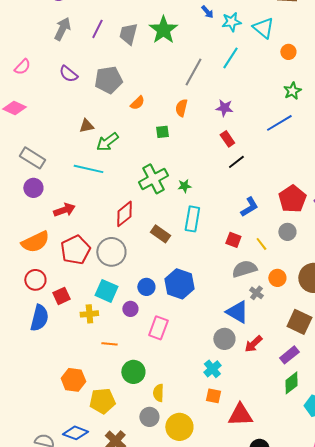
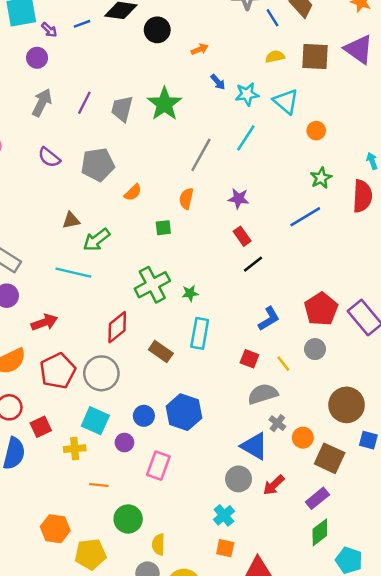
orange circle: (277, 278) -> (303, 438), moved

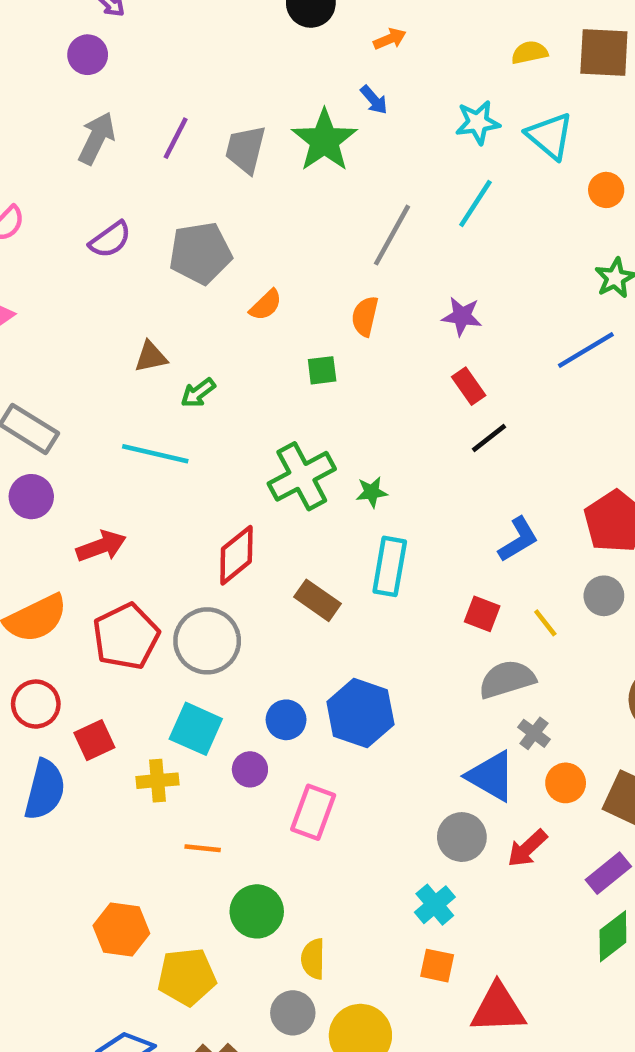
blue arrow: (218, 82) -> (374, 100), moved
purple semicircle: (49, 157) -> (110, 240), turned -75
green arrow: (97, 240) -> (198, 393), size x0.7
orange circle: (303, 438) -> (566, 783), moved

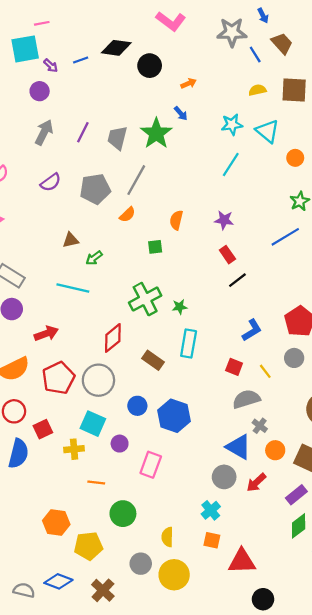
gray line: (392, 235) -> (136, 180), moved
blue circle: (286, 720) -> (137, 406), moved
yellow semicircle: (313, 959) -> (167, 537), moved

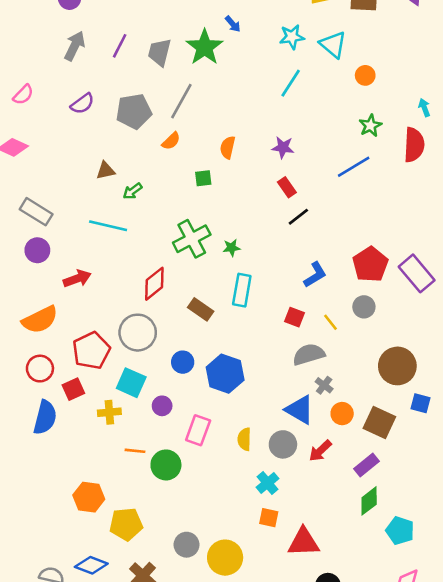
red pentagon: (58, 378) -> (91, 351), moved
green circle: (123, 514) -> (166, 465), moved
yellow semicircle: (167, 537) -> (244, 439), moved

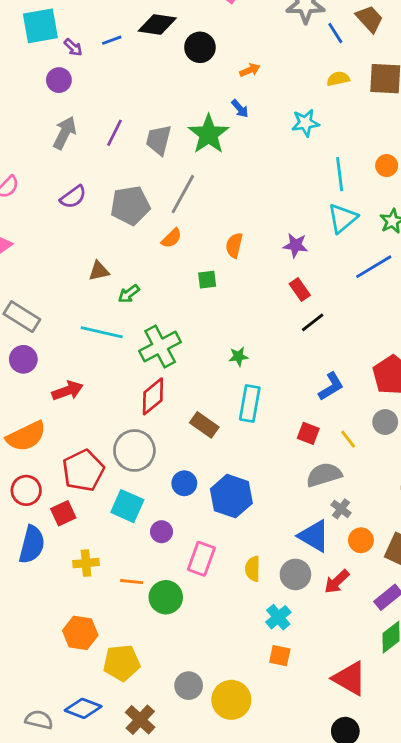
cyan triangle: (333, 45) -> (342, 218), moved, turned 40
cyan line: (291, 83) -> (340, 174), moved, turned -40
green cross: (192, 239) -> (160, 346), moved
yellow cross: (109, 412) -> (86, 563), moved
red triangle: (304, 542) -> (350, 678), moved, turned 32

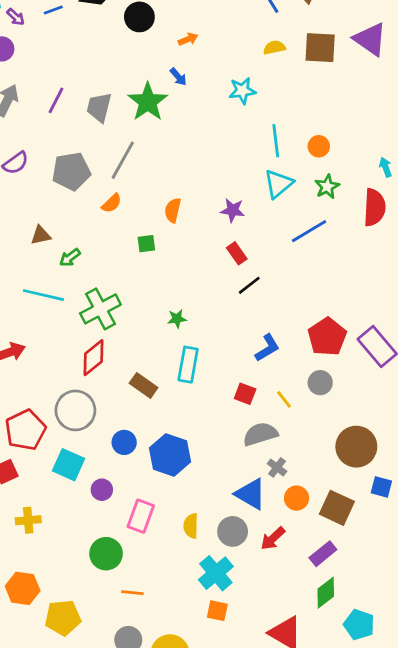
orange circle: (387, 166) -> (319, 146), moved
orange line: (132, 582) -> (132, 593), moved
cyan cross: (278, 617) -> (216, 573), size x1.4

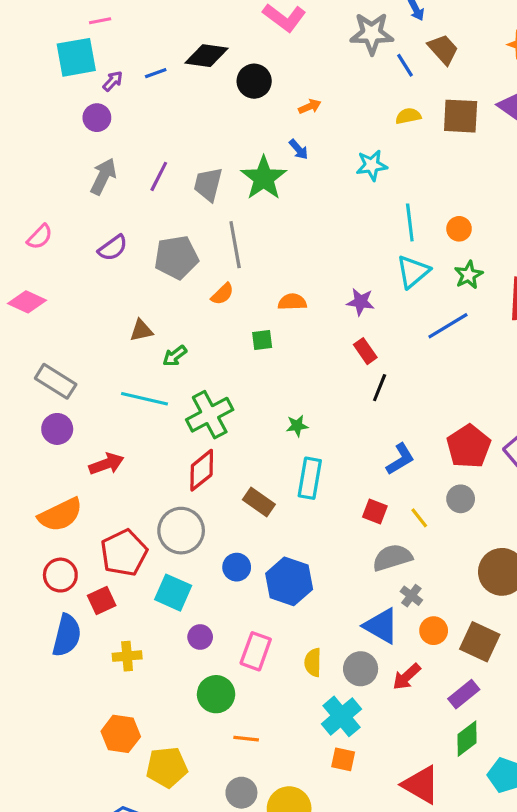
purple arrow: (16, 17) -> (113, 81), turned -90
gray line: (123, 160) -> (235, 245), turned -39
orange semicircle: (173, 210) -> (292, 302), turned 75
black line: (249, 285) -> (380, 388), turned -30
purple circle: (102, 490) -> (200, 637), moved

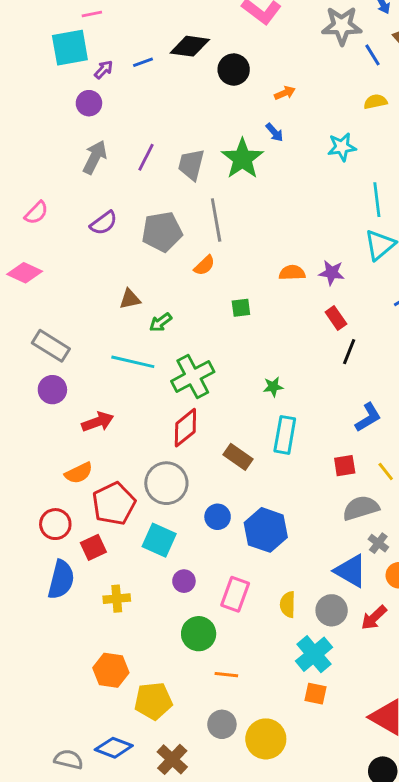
orange semicircle: (292, 302) -> (292, 273), moved
red square: (375, 512) -> (345, 466), turned -30
orange semicircle: (60, 515) -> (79, 473), moved, size x0.7

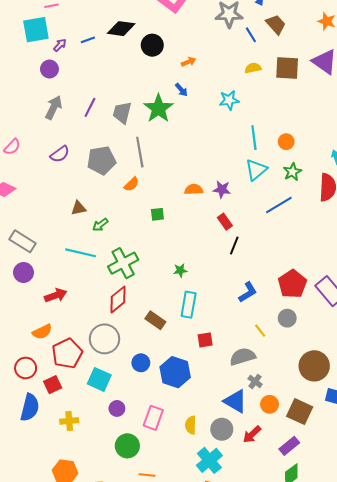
red square: (345, 466) -> (205, 340), moved

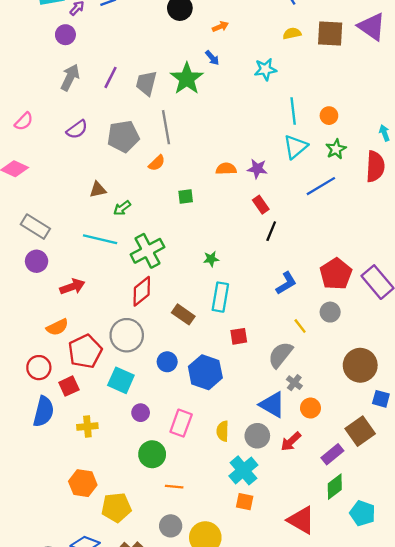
gray semicircle: (243, 357) -> (280, 355), turned -35
brown square: (300, 412) -> (360, 431), moved, turned 30

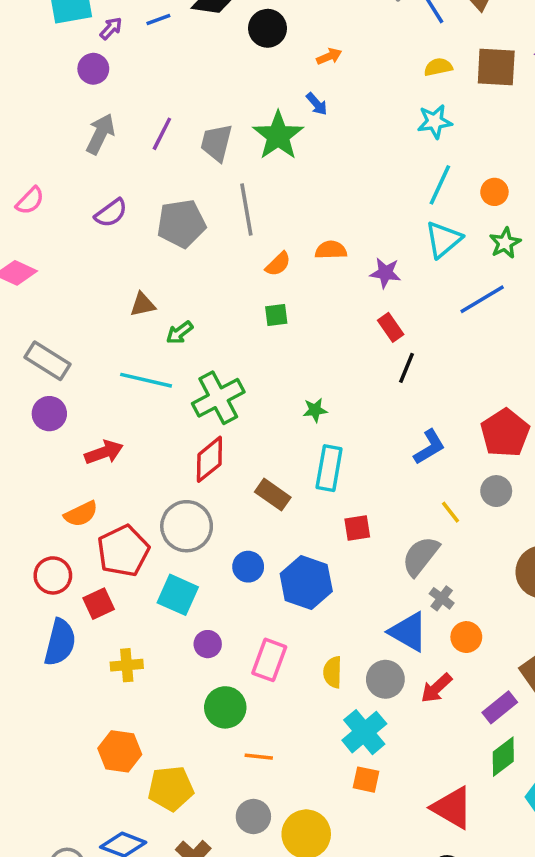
cyan star: (265, 69) -> (435, 122), moved
cyan line: (293, 111) -> (440, 185), turned 32
orange semicircle: (157, 163) -> (278, 264), moved
orange semicircle: (226, 169) -> (331, 250), moved

